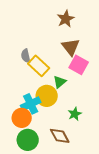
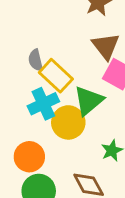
green triangle: (60, 82) -> (89, 101), size x1.5
cyan cross: (31, 104) -> (43, 104), moved

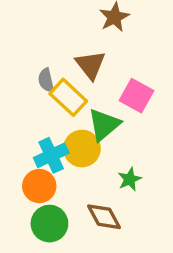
brown triangle: (106, 46) -> (90, 65), moved
cyan cross: (43, 104) -> (51, 155), moved

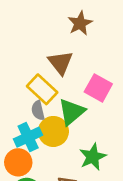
gray semicircle: (46, 80) -> (38, 110), moved
green star: (130, 179) -> (93, 157), size x1.4

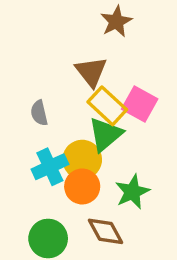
yellow rectangle: (42, 89) -> (107, 106), moved
gray semicircle: (38, 110) -> (39, 113), moved
orange circle: (18, 162) -> (82, 186), moved

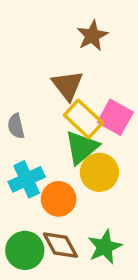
yellow circle: (82, 160) -> (99, 172), moved
green star: (132, 192) -> (105, 247), moved
brown diamond: (105, 231) -> (60, 245), moved

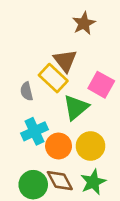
yellow rectangle: (83, 119) -> (53, 78), moved
yellow circle: (99, 172) -> (91, 146), moved

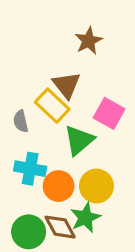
cyan cross: (35, 131) -> (30, 169), turned 35
green star: (93, 182) -> (85, 218), moved

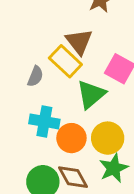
gray semicircle: (21, 121) -> (35, 76), turned -145
green star: (85, 218) -> (114, 168), moved

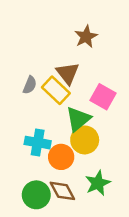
gray semicircle: (35, 76) -> (30, 85), moved
yellow circle: (108, 138) -> (85, 140), moved

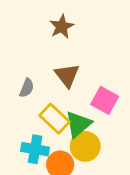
brown star: (86, 37) -> (62, 27), moved
yellow rectangle: (56, 90) -> (55, 119), moved

